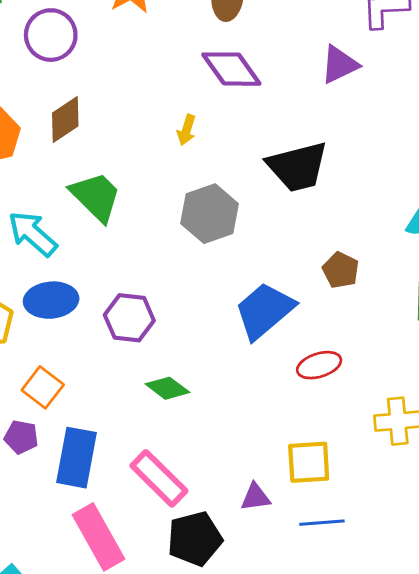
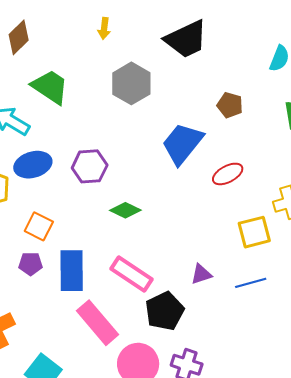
yellow square: (309, 462) -> (254, 232), moved

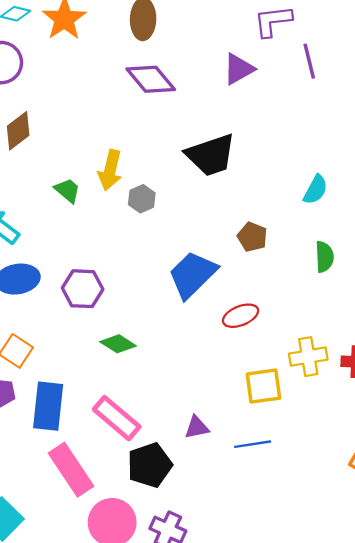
yellow arrow: (104, 28) -> (110, 170), moved, size x1.6
gray hexagon: (131, 83) -> (142, 199), size x0.6
green trapezoid: (50, 87) -> (68, 190), moved, size x0.6

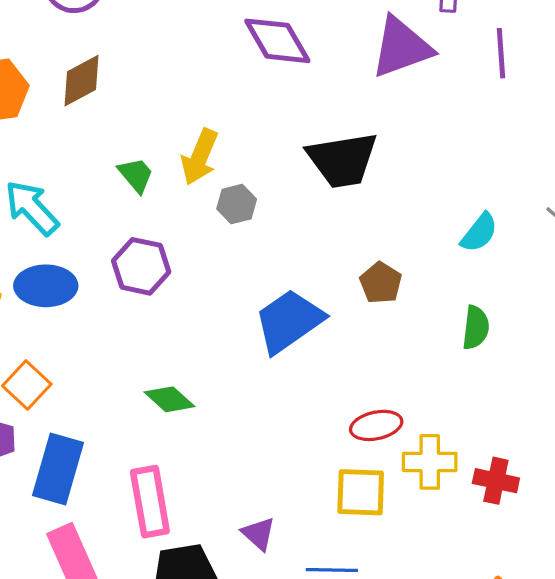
purple triangle: (239, 69) -> (401, 47), size x1.4
purple hexagon: (83, 289) -> (141, 266), moved
red ellipse: (241, 316) -> (376, 425), moved
pink rectangle: (117, 418) -> (150, 502), turned 30
purple triangle: (197, 427) -> (259, 534), turned 44

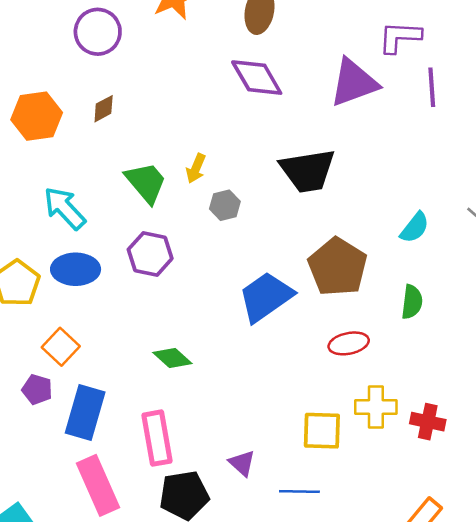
brown diamond: (82, 81) -> (104, 109), size x0.7
yellow arrow: (200, 157) -> (196, 168), size x0.7
green trapezoid: (136, 175) -> (146, 182), size x1.5
brown pentagon: (381, 283) -> (338, 267), size x1.8
red ellipse: (376, 425) -> (349, 343), moved

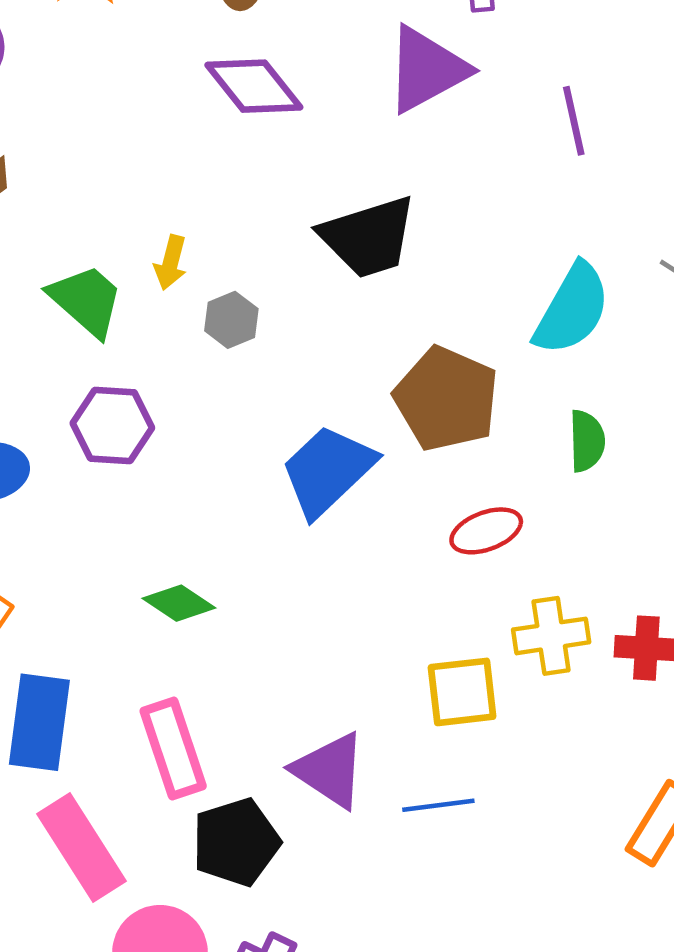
purple line: (432, 87) -> (574, 121), moved
cyan semicircle: (415, 228) -> (572, 309), size x1.6
purple triangle: (242, 463) -> (330, 770), size x1.6

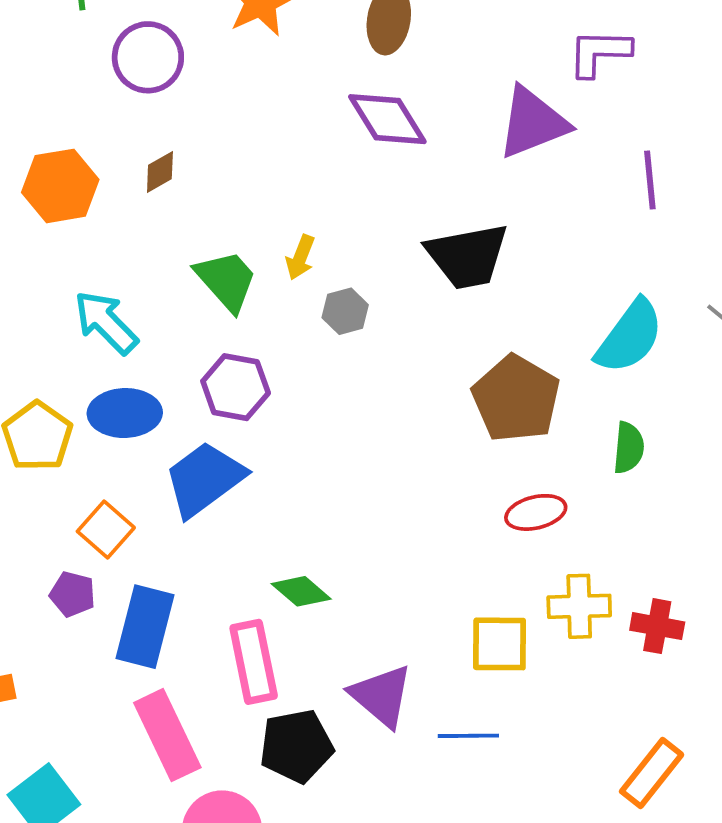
blue trapezoid: (328, 470) -> (204, 479), moved
green diamond: (179, 603) -> (301, 591), moved

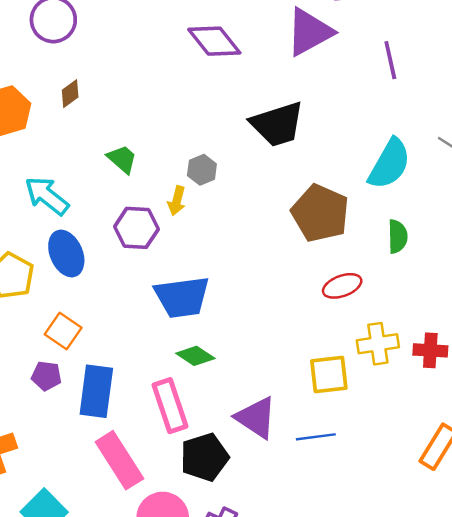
yellow arrow: (300, 257) -> (177, 201), moved
green trapezoid: (226, 280) -> (122, 159), size x0.7
blue ellipse: (125, 413) -> (66, 254), turned 75
blue trapezoid: (204, 479) -> (182, 297), moved, turned -144

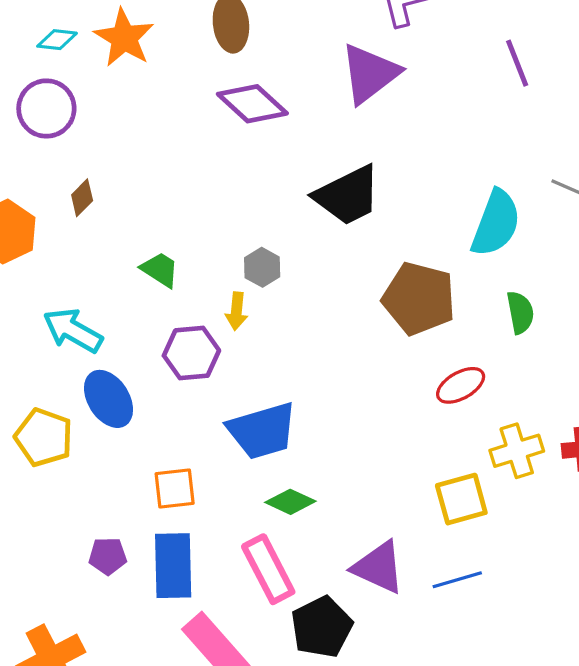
purple line: (390, 60) -> (517, 63), moved
orange square: (63, 331) -> (175, 488), moved, turned -32

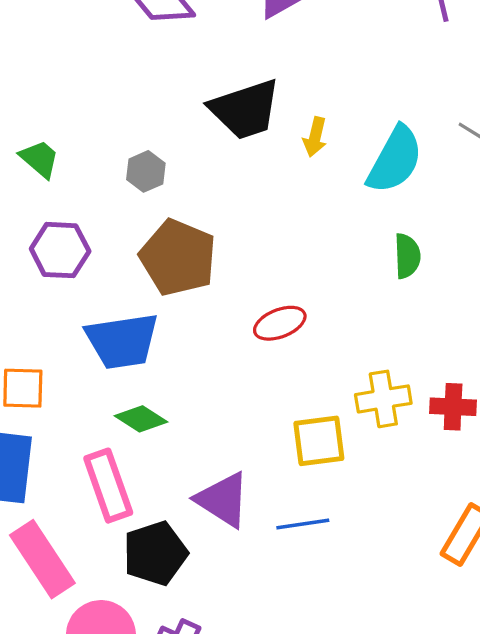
brown pentagon: (419, 299) -> (178, 258), moved
yellow arrow: (237, 311) -> (315, 137), moved
red ellipse: (461, 385) -> (280, 323), moved

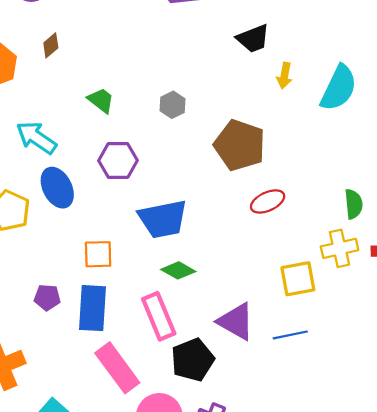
black trapezoid: (245, 109) -> (253, 39), moved, size x0.7
green semicircle: (407, 256) -> (354, 204), moved
brown pentagon: (178, 258) -> (240, 145), moved

